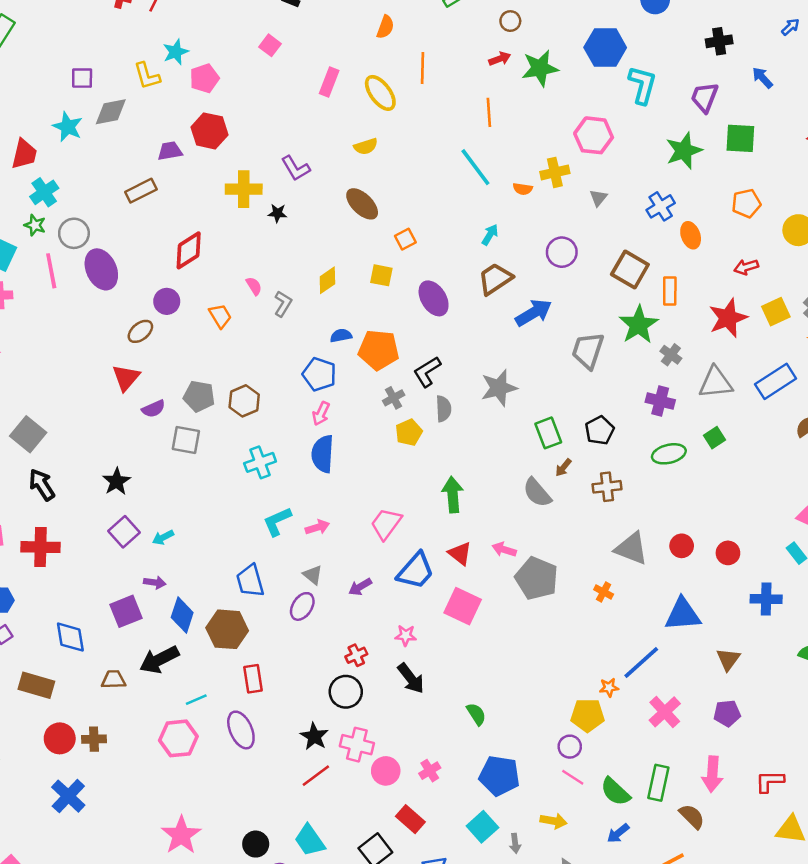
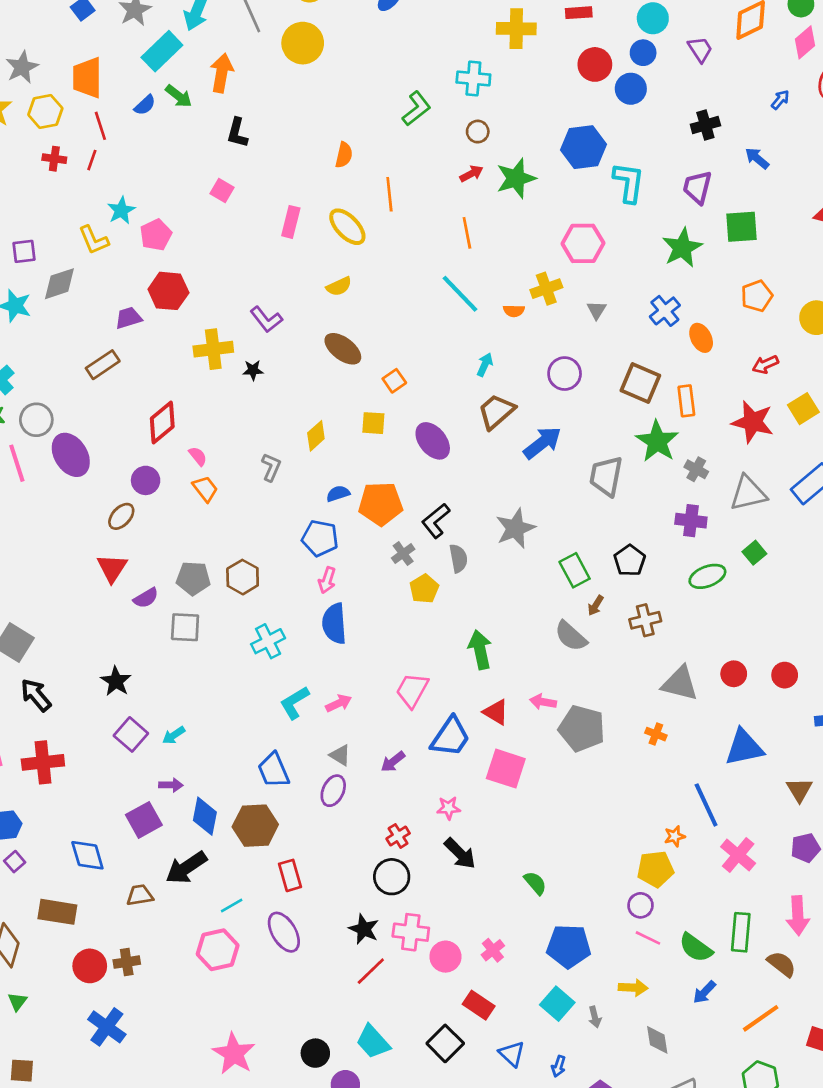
pink semicircle: (254, 286) -> (198, 456), moved
red star: (728, 318) -> (753, 422), turned -30
blue line: (641, 662) -> (706, 805), turned -66

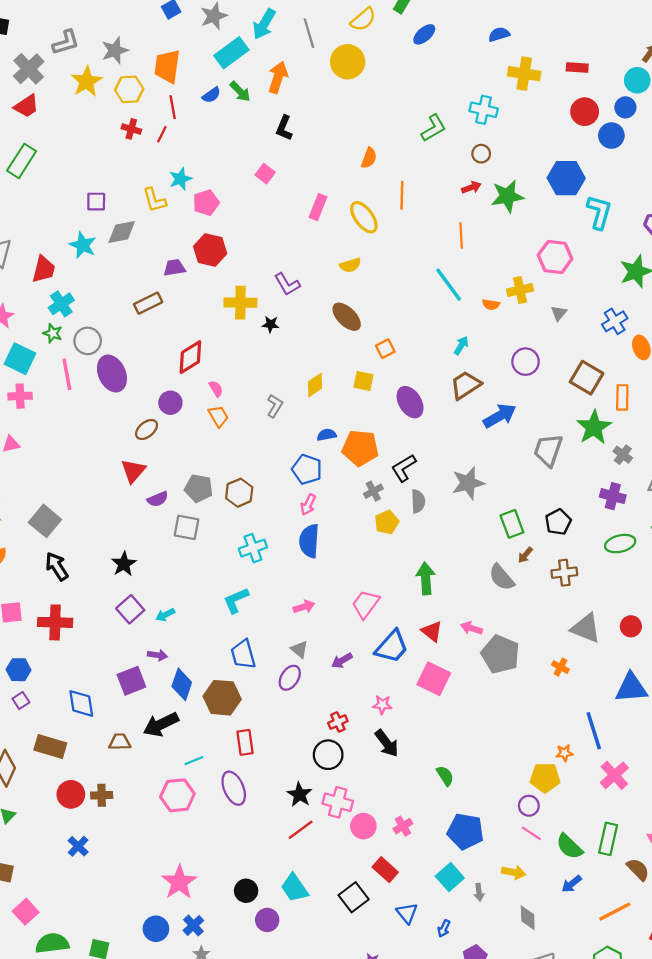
cyan L-shape: (295, 703) -> (236, 600), moved
blue cross: (107, 1027) -> (78, 846), size x0.7

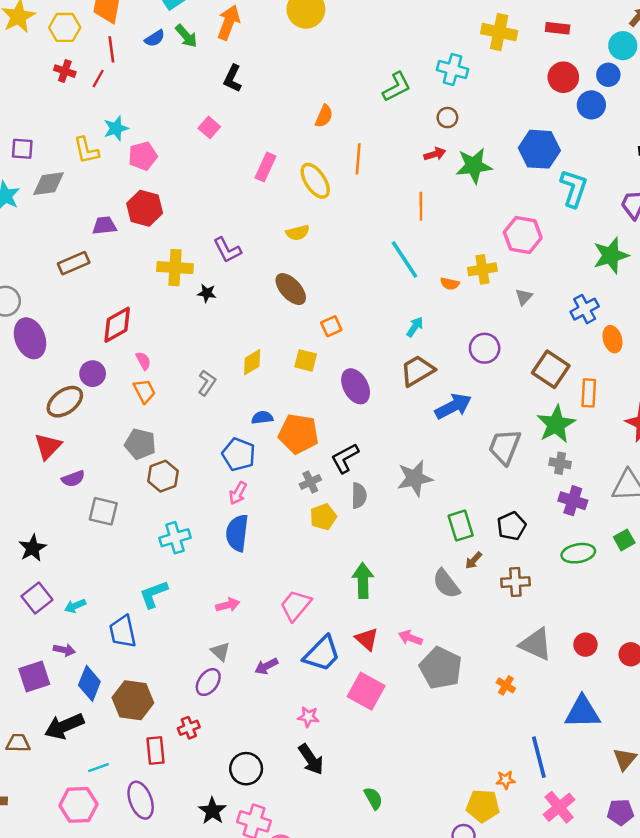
brown ellipse: (147, 429) -> (65, 402), size x1.4
gray cross: (623, 455) -> (560, 463), moved, turned -30
gray pentagon: (199, 488) -> (140, 444), moved
blue trapezoid: (243, 654) -> (123, 632), moved
red cross: (338, 722) -> (189, 728), moved

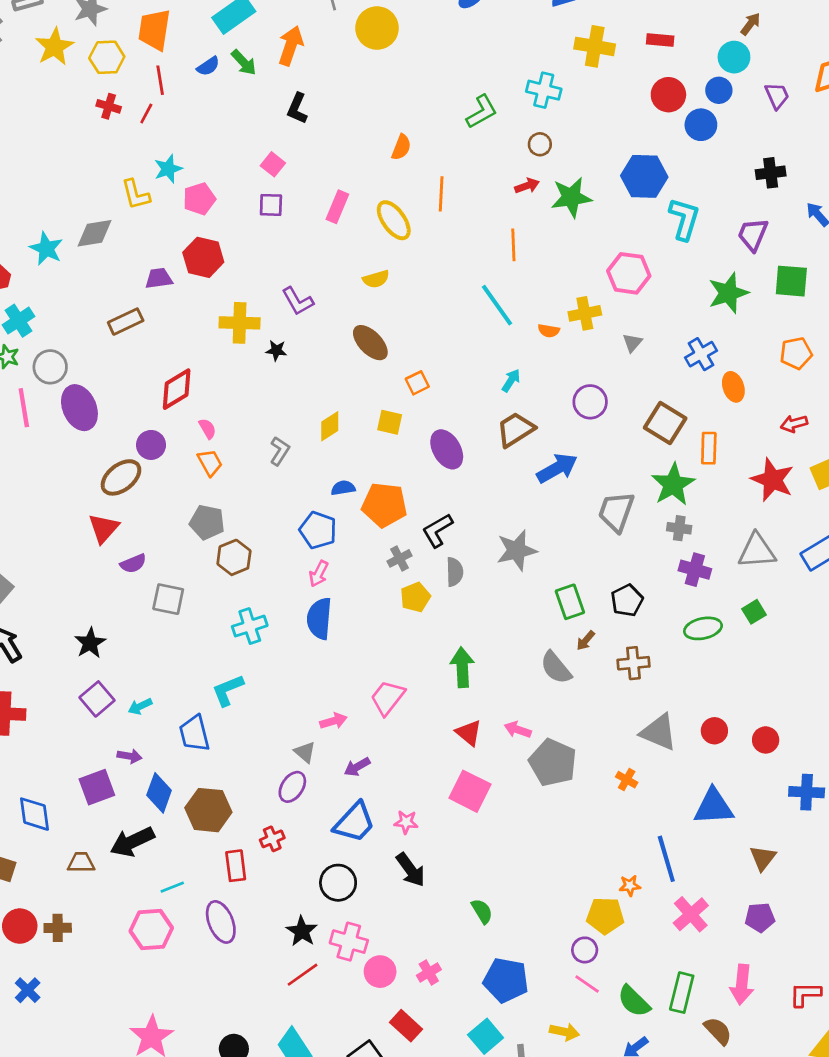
purple square: (22, 149) -> (271, 205), moved
pink arrow: (228, 605) -> (333, 721), moved
blue trapezoid: (322, 654) -> (354, 822), moved

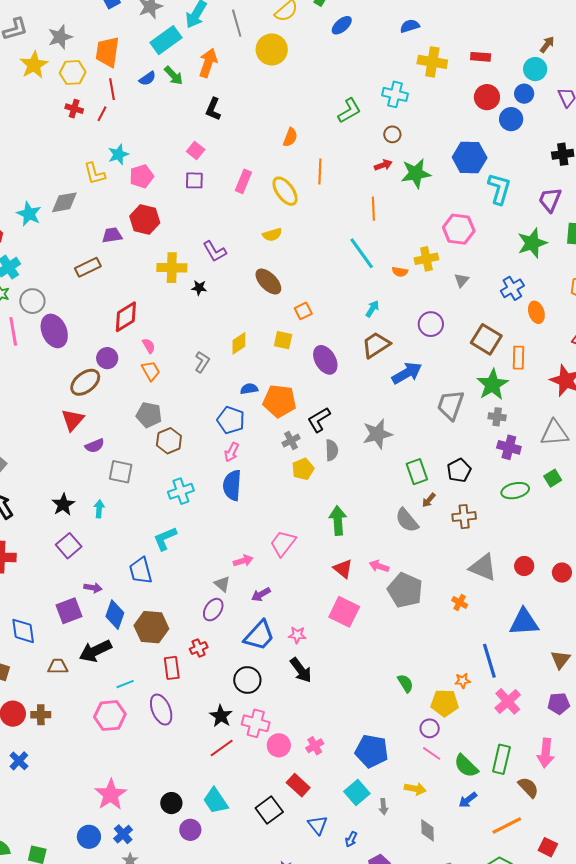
cyan arrow: (140, 706) -> (99, 509), moved, turned 120
green semicircle: (482, 911) -> (405, 683), moved

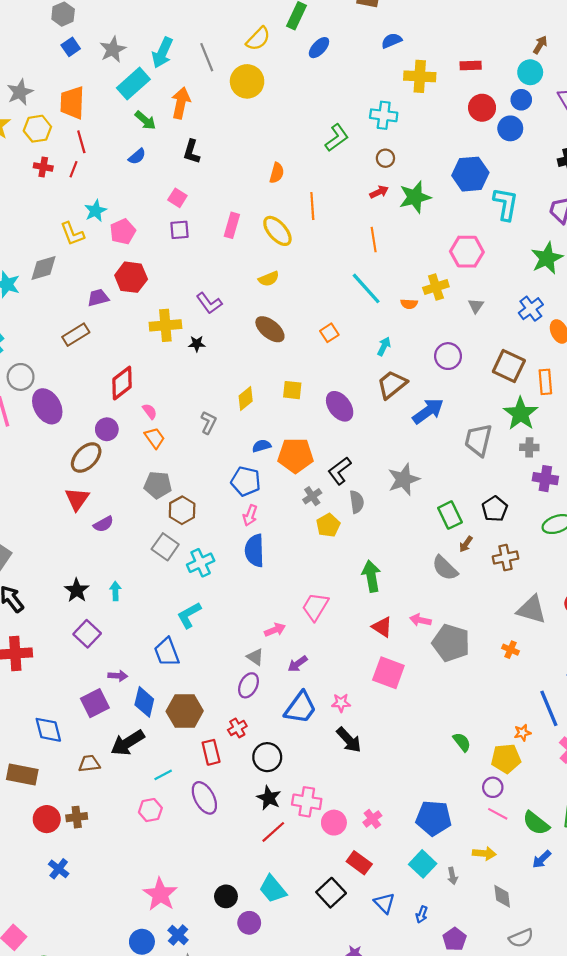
blue semicircle: (147, 79) -> (137, 156), moved
orange square: (303, 311) -> (329, 333), moved
gray square: (121, 472) -> (165, 547), moved, turned 30
black circle: (247, 680) -> (267, 757), moved
pink hexagon: (110, 716) -> (150, 810), size x0.7

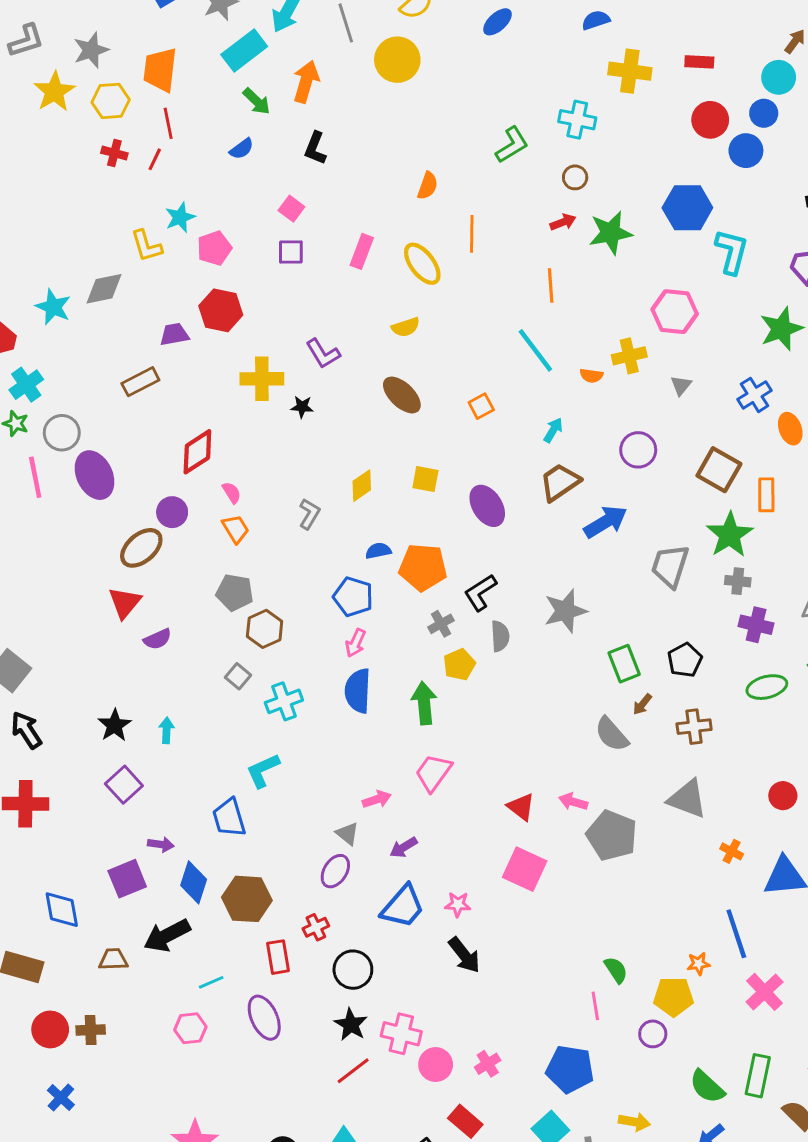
gray square: (165, 547) -> (238, 676), size x0.7
green arrow: (371, 576) -> (424, 703), moved
gray triangle: (531, 610) -> (687, 799), moved
orange cross: (511, 650) -> (732, 851), moved
pink line: (498, 814) -> (595, 1006), moved, turned 48

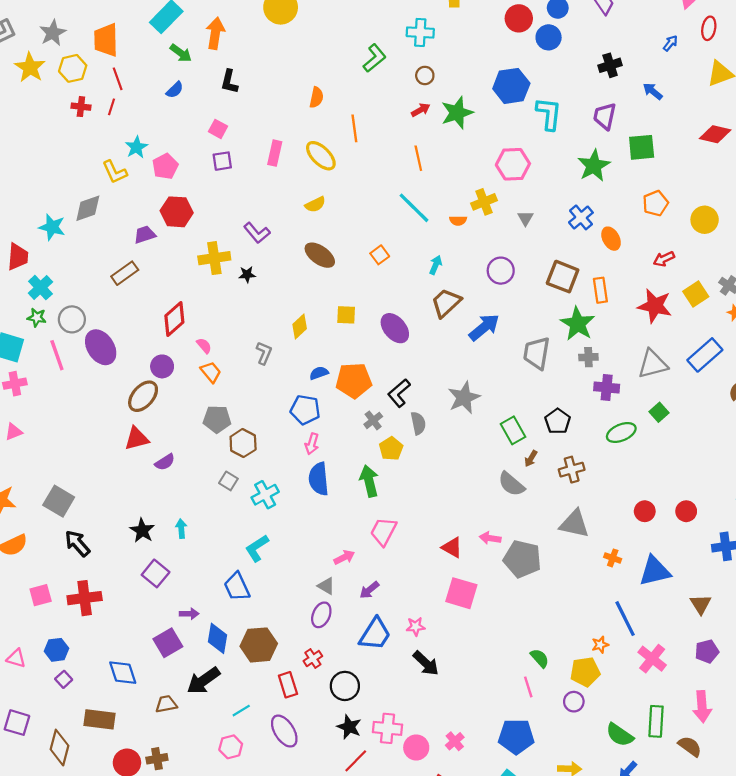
red triangle: (125, 603) -> (137, 438), turned 44

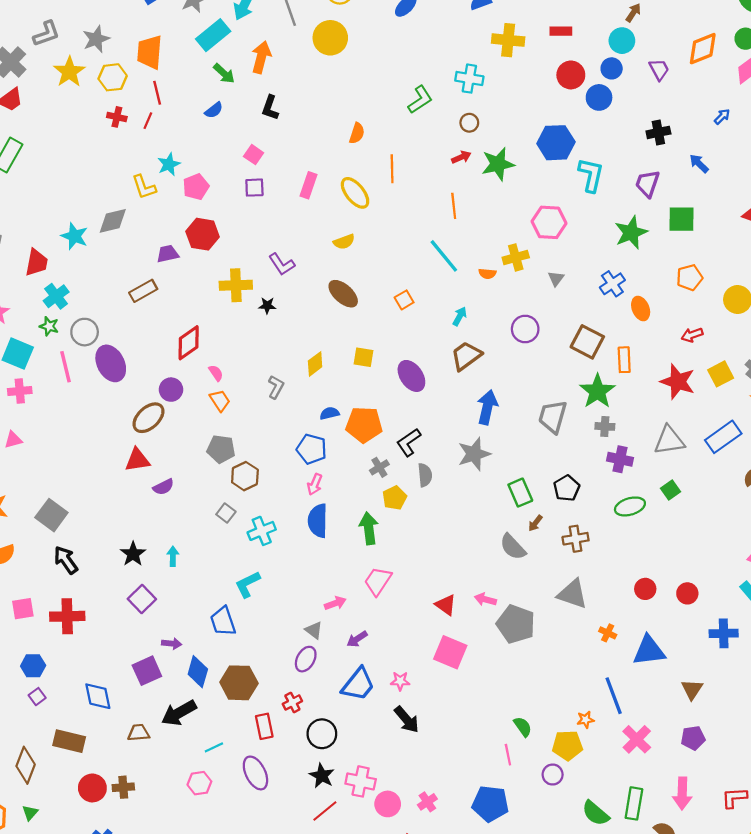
blue arrow: (484, 327) -> (487, 407), moved, turned -44

